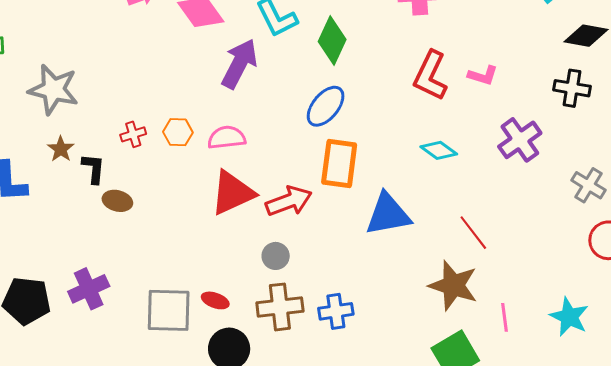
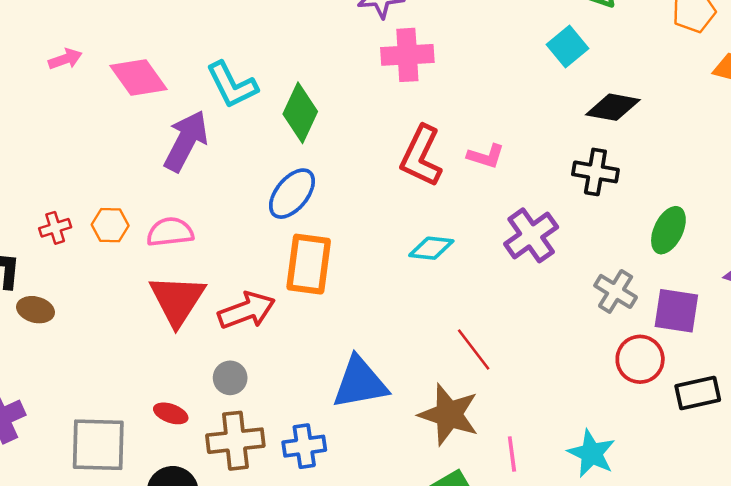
cyan diamond: (439, 150) -> (431, 248), turned -30
red triangle: (232, 193) -> (177, 300), turned -33
blue triangle: (388, 214) -> (360, 383), moved
red ellipse: (215, 300) -> (171, 413), moved

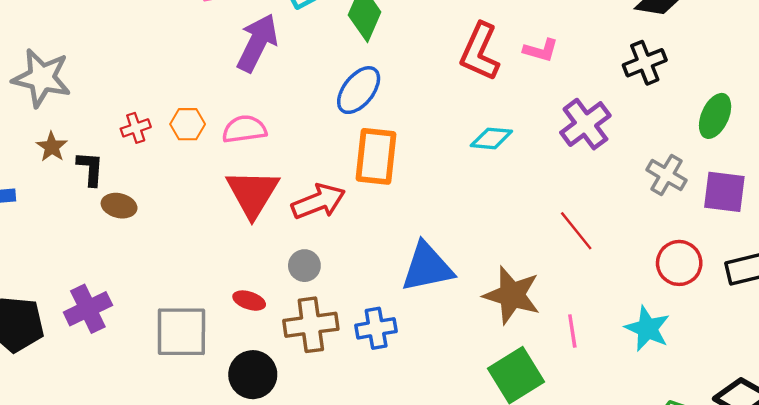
black cross: (595, 172) -> (645, 63), turned -30
red line: (474, 349) -> (576, 231), moved
red circle: (640, 359) -> (679, 263), moved

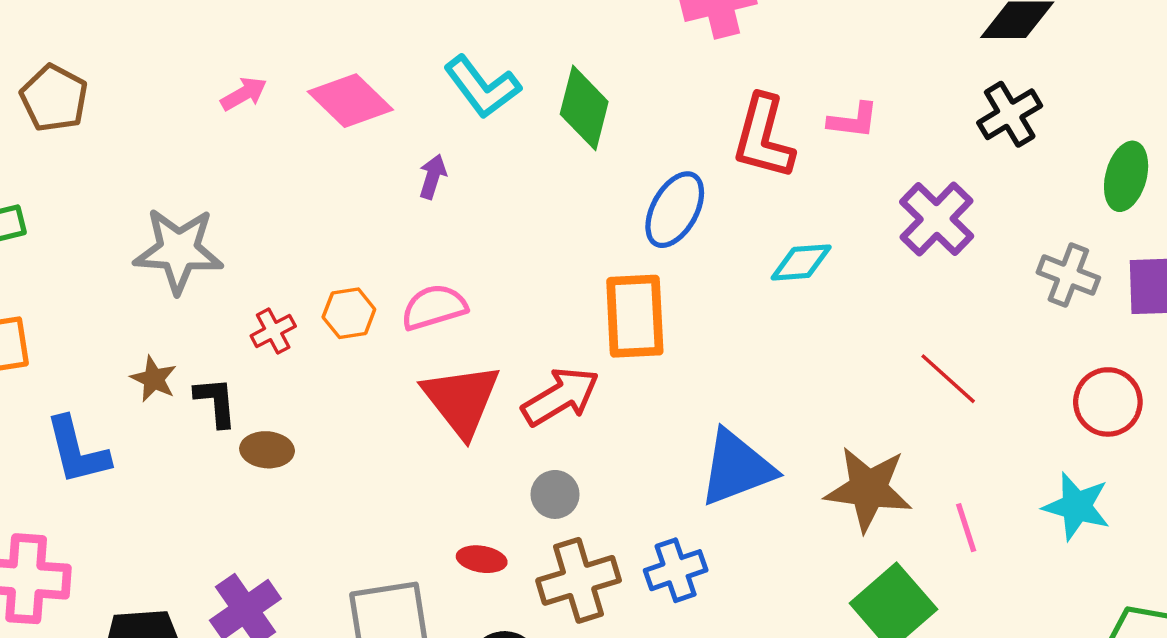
purple arrow: (257, 43) -> (433, 177), size x0.5
gray star: (42, 78) -> (179, 250), moved
blue ellipse: (359, 90) -> (675, 210), moved

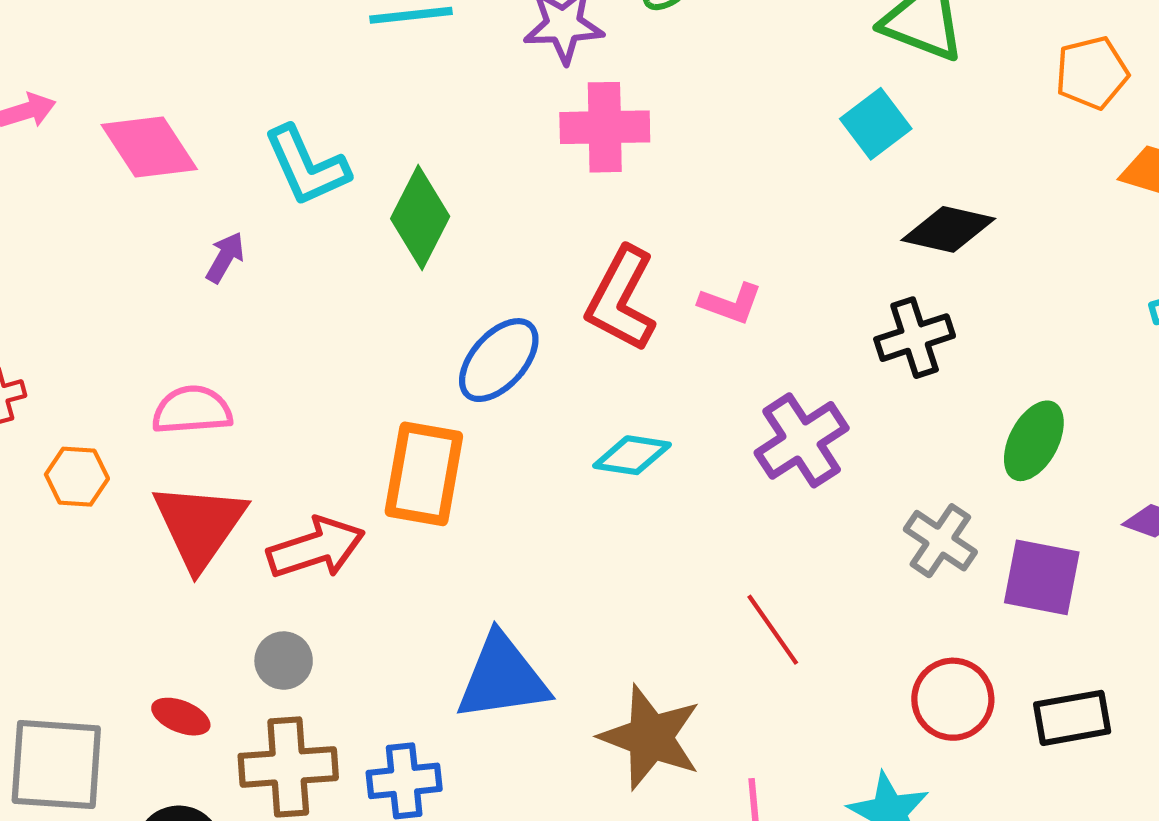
orange hexagon: (349, 313) -> (77, 477), moved

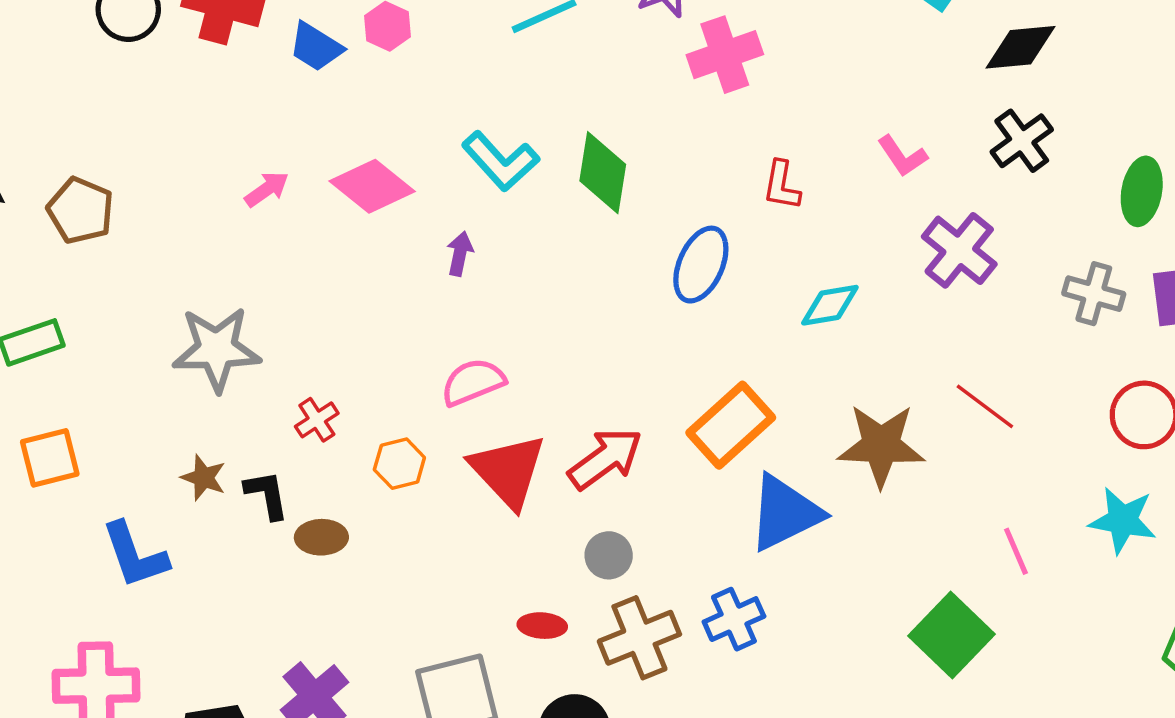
red L-shape: (621, 299) -> (782, 185), size x0.6
pink L-shape: (730, 303) -> (902, 156), moved, turned 54
orange rectangle: (424, 474) -> (731, 425), moved, turned 56
brown star: (650, 737) -> (881, 445), moved

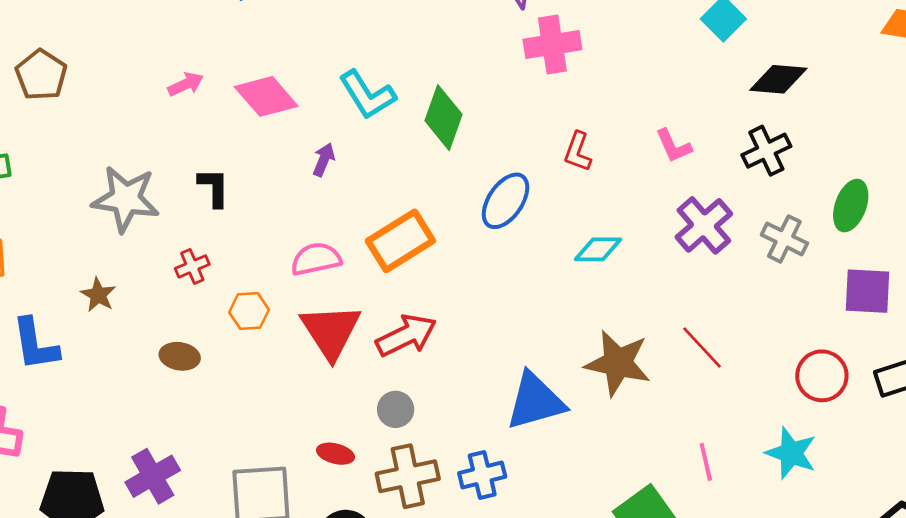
gray cross: (1094, 294) -> (784, 239), moved
orange rectangle: (731, 425) -> (400, 241), moved
black L-shape: (267, 495) -> (214, 188), moved

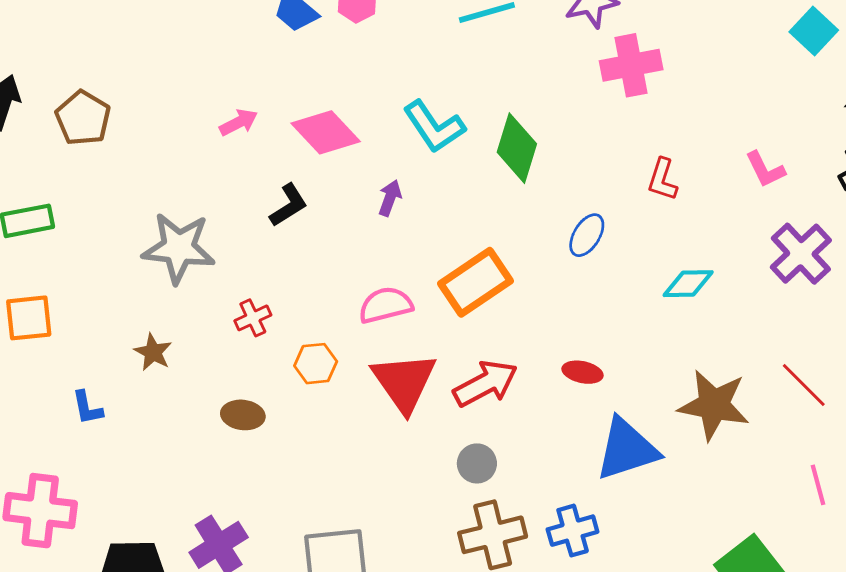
black L-shape: (214, 188) -> (289, 205), moved, turned 60
blue ellipse: (506, 201) -> (587, 235), size x0.7
blue L-shape: (35, 344) -> (87, 408), size x0.6
red ellipse: (335, 454) -> (583, 372), moved
pink line: (706, 462) -> (818, 485), moved

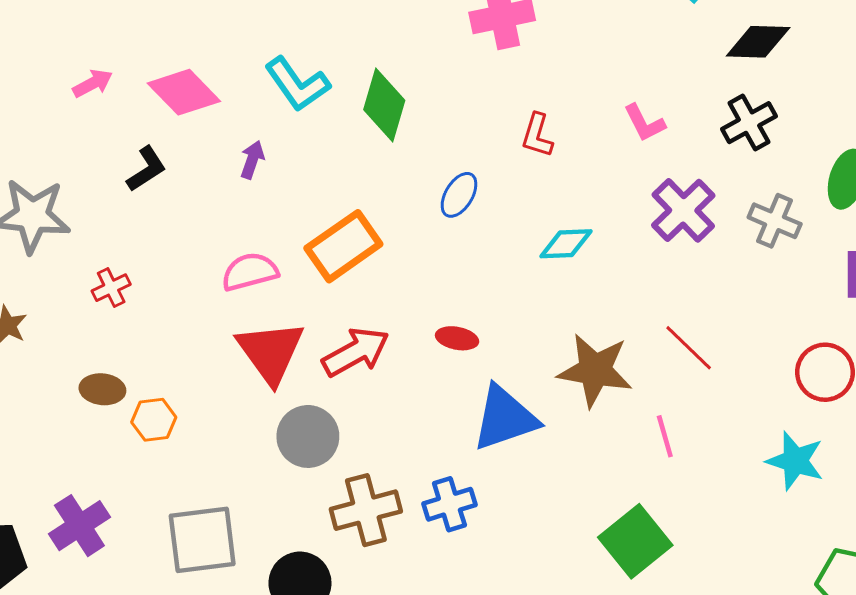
orange hexagon: (316, 364) -> (154, 420), moved
gray circle: (477, 463) -> (308, 436), moved, size x1.5
pink line: (818, 485) -> (665, 436), moved

